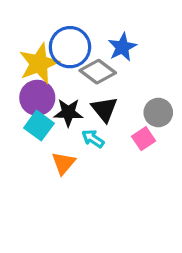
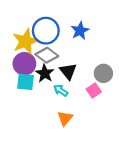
gray diamond: (98, 72) -> (47, 55), moved
black star: (68, 113) -> (45, 73), turned 30
cyan square: (39, 126) -> (25, 82), turned -30
orange triangle: (63, 163) -> (65, 118), moved

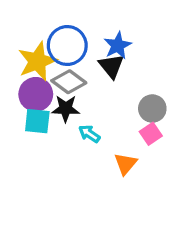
black triangle: (68, 71) -> (111, 66), moved
black star: (45, 73) -> (66, 109), turned -30
pink square: (94, 90) -> (151, 134), moved
orange triangle: (65, 118) -> (126, 164), moved

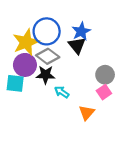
cyan square: (37, 121) -> (15, 83), moved

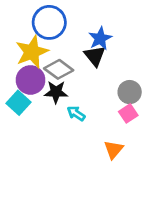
blue circle: (47, 31) -> (49, 22), moved
cyan square: (15, 83) -> (18, 103), turned 36
orange triangle: (87, 113) -> (114, 150), moved

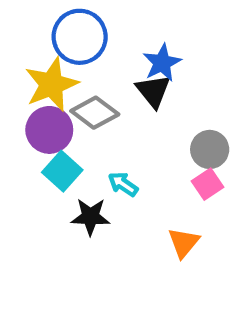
black star: (56, 92) -> (90, 217), moved
cyan square: (18, 103) -> (62, 171), moved

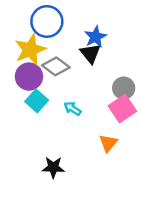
pink square: (207, 184) -> (122, 109), size x1.5
black star: (90, 217) -> (53, 167), moved

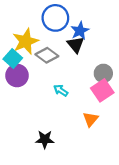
blue circle: (47, 21) -> (55, 18), moved
purple circle: (29, 77) -> (17, 76), moved
cyan square: (37, 101) -> (13, 58), moved

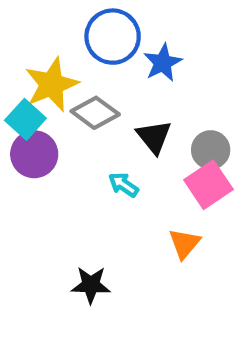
black triangle: (76, 45) -> (154, 137), moved

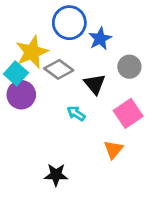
gray circle: (211, 150) -> (129, 67), moved

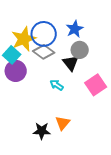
blue circle: (69, 23) -> (44, 34), moved
gray circle: (129, 67) -> (80, 50), moved
orange triangle: (113, 149) -> (63, 123), moved

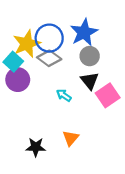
blue star: (75, 29) -> (84, 32), size x1.4
black triangle: (71, 63) -> (90, 81), moved
black star: (42, 131) -> (36, 147), moved

